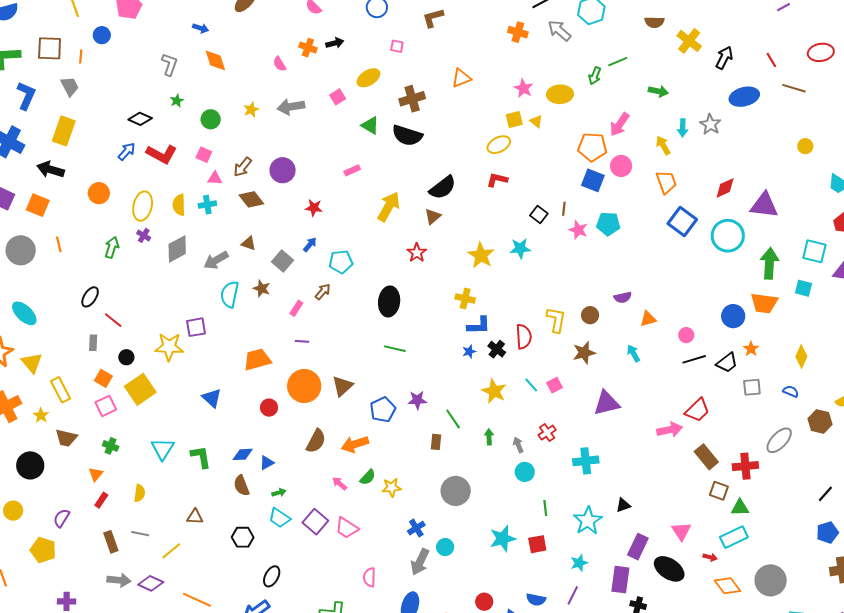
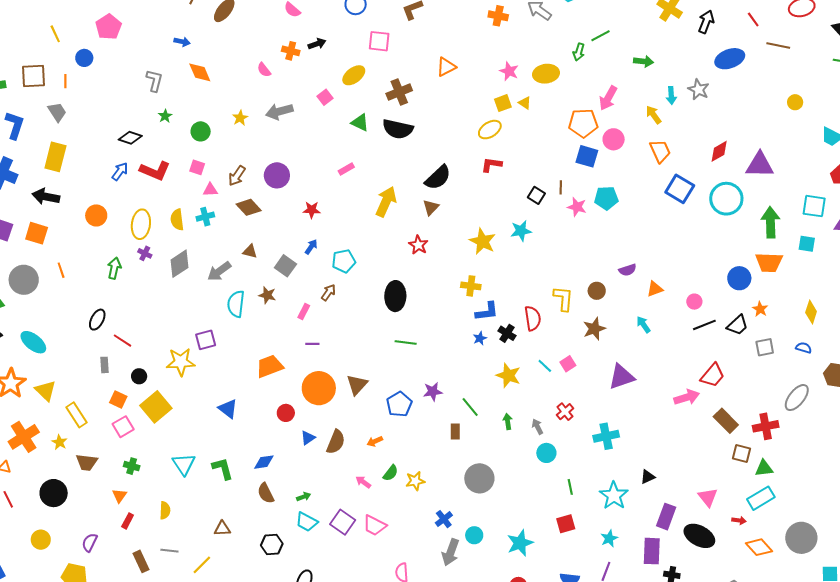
pink square: (397, 46) -> (379, 41), size x1.6
orange arrow: (355, 444) -> (375, 441), size x0.6
blue triangle: (267, 463) -> (308, 438), moved
cyan star: (503, 539) -> (520, 543), moved

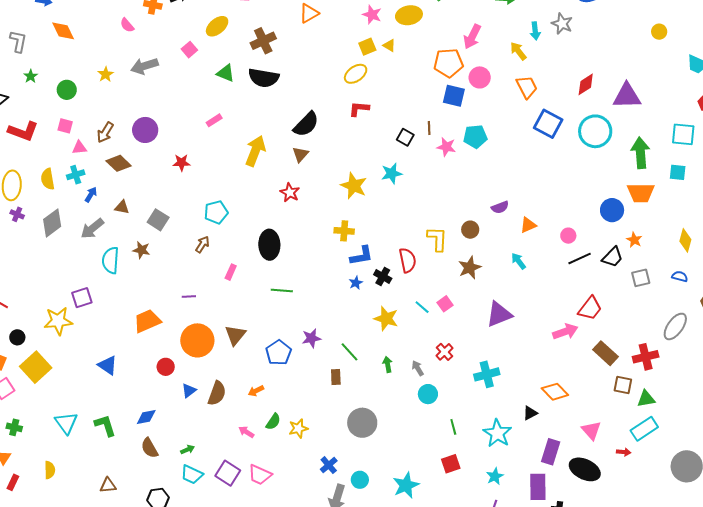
blue arrow: (311, 247) -> (91, 195), moved
pink rectangle: (304, 312) -> (231, 272), moved
orange diamond: (759, 547) -> (555, 392), moved

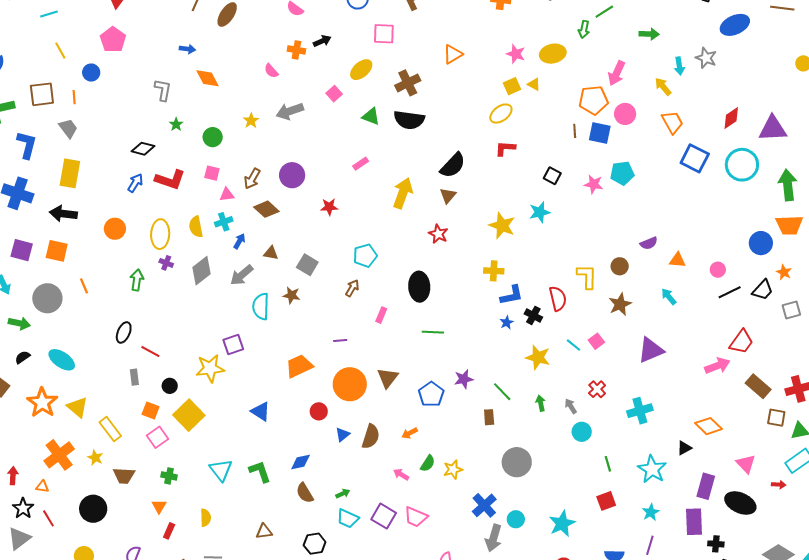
brown line: (429, 128) -> (575, 131), moved
orange triangle: (528, 225) -> (677, 260), turned 30
blue cross: (329, 465) -> (484, 505), size x1.4

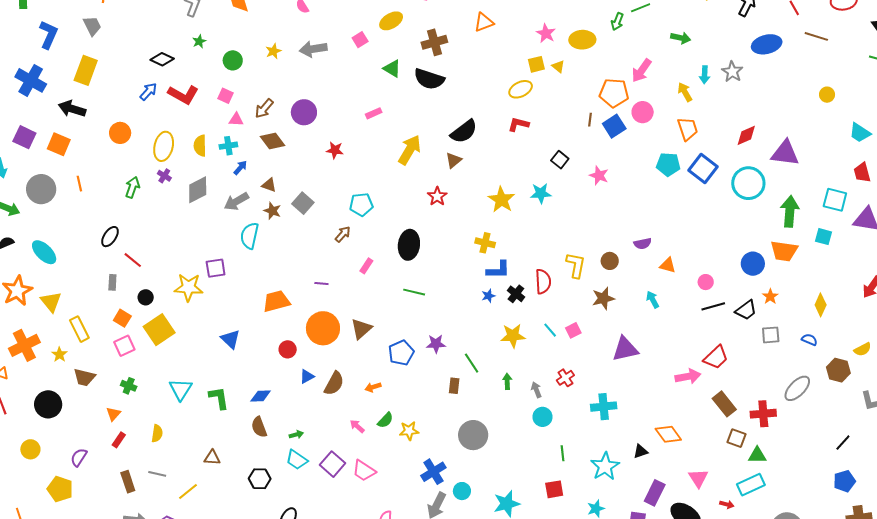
blue square: (600, 133) -> (614, 126), turned 35
cyan pentagon: (622, 173) -> (668, 164), moved
brown star: (291, 295) -> (272, 211), moved
yellow star: (538, 357) -> (513, 336), turned -30

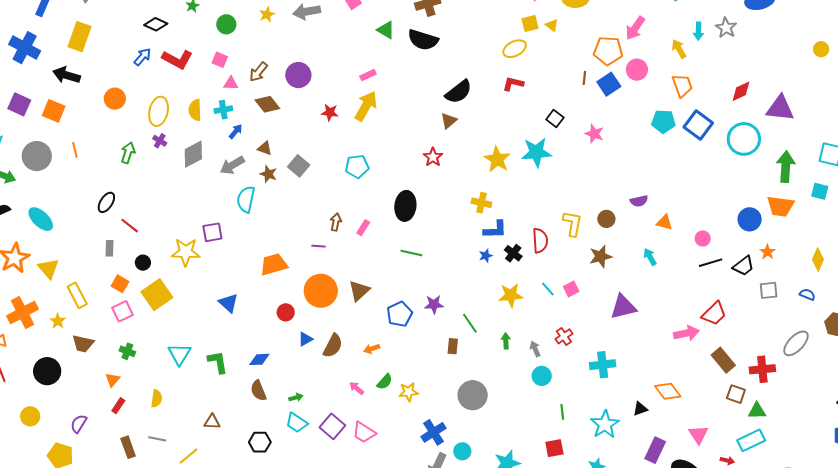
yellow arrow: (410, 150) -> (366, 106), moved
cyan star: (541, 193) -> (536, 152), size x1.4
brown arrow: (343, 234) -> (336, 222), moved, turned -30

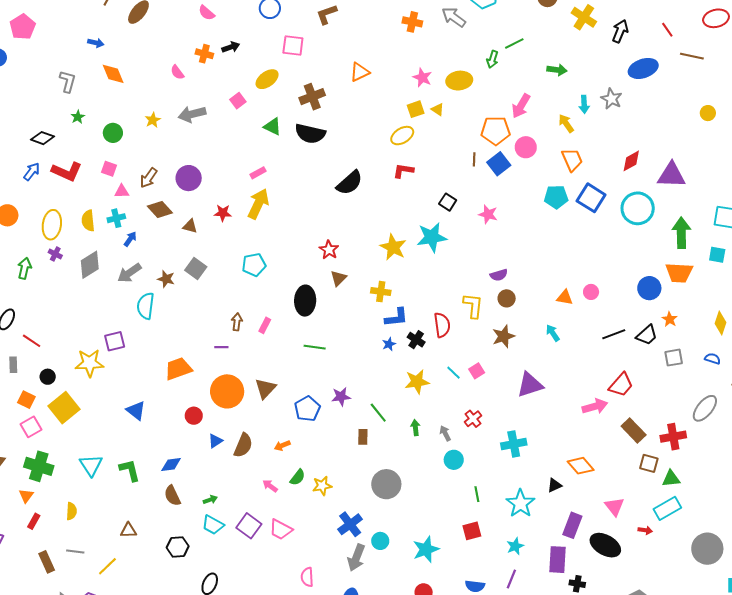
brown triangle: (449, 121) -> (338, 278), moved
brown triangle: (265, 148) -> (190, 226), moved
purple semicircle: (639, 201) -> (499, 275), moved
pink circle: (703, 238) -> (591, 292), moved
green cross: (127, 351) -> (39, 466), size x1.8

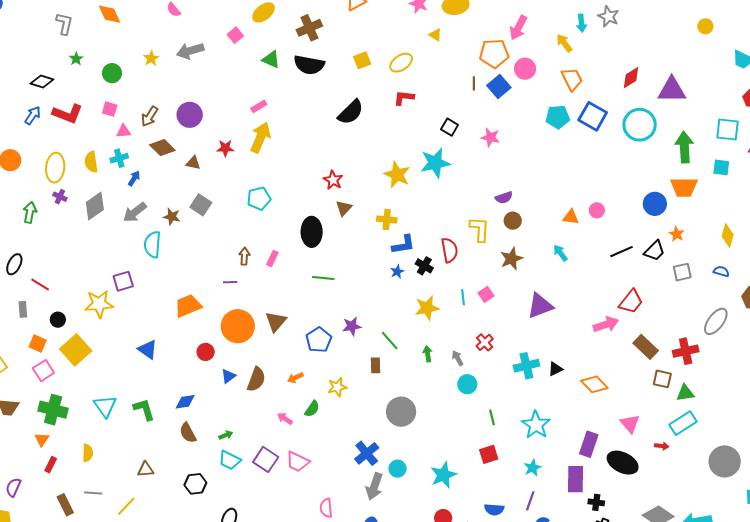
yellow square: (416, 109) -> (362, 60), moved
cyan line: (453, 373) -> (463, 297), turned 42
black triangle: (555, 485) -> (555, 369), moved
yellow star: (322, 486) -> (337, 387), moved

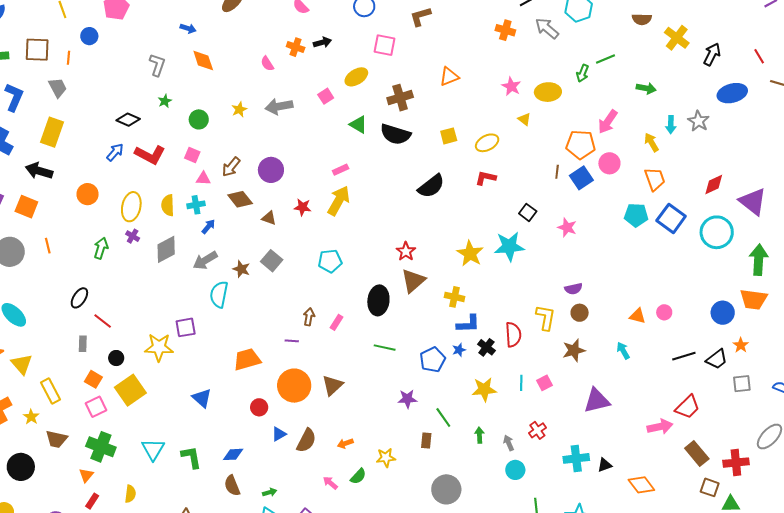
purple triangle: (672, 90) -> (753, 202), turned 32
brown triangle: (344, 208) -> (413, 281), size x1.5
blue pentagon: (319, 340) -> (432, 360), moved

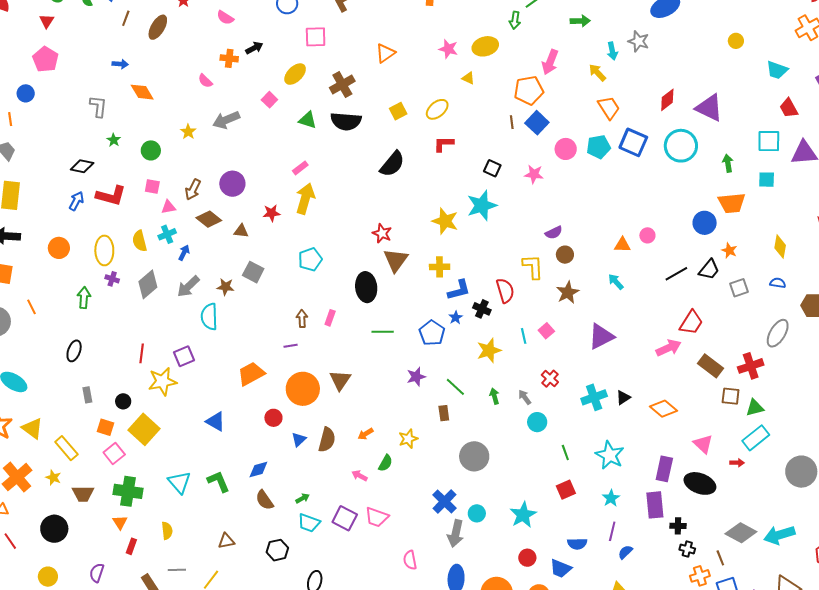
pink circle: (609, 163) -> (566, 149), moved
green arrow: (759, 260) -> (728, 163), size x0.6
red line: (103, 321) -> (142, 353), moved, turned 72

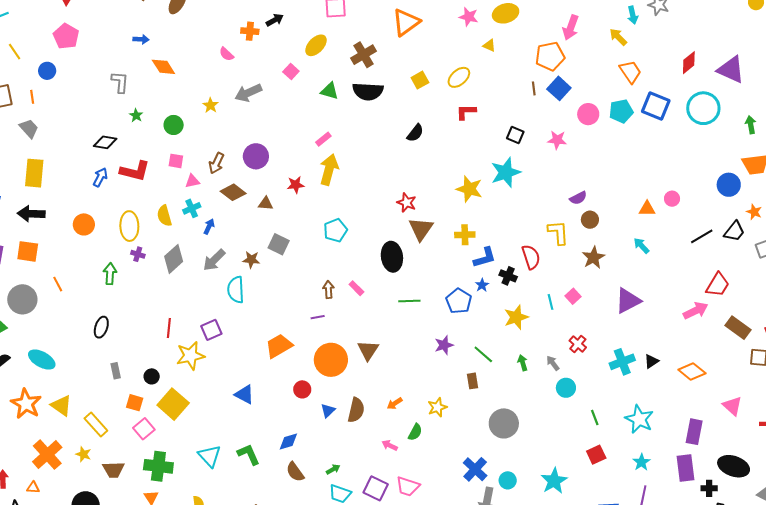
orange triangle: (385, 53) -> (406, 22), size x1.4
black semicircle: (392, 164) -> (415, 133), size x0.7
pink rectangle: (330, 318) -> (356, 288), turned -63
black ellipse: (700, 483) -> (734, 466), moved

